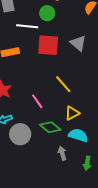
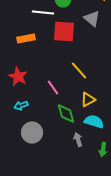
gray triangle: (78, 43) -> (92, 18), moved
green diamond: (50, 127) -> (66, 114), turned 35
gray circle: (20, 134) -> (32, 132), moved

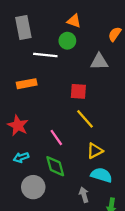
gray triangle: (92, 18) -> (99, 62), turned -42
red square: (64, 32) -> (78, 91), moved, size x0.7
green diamond: (66, 114) -> (55, 166), moved

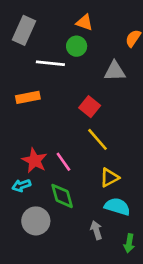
gray rectangle: (23, 28) -> (24, 30), turned 35
red square: (78, 91) -> (90, 107), turned 35
red star: (18, 125) -> (35, 160), moved

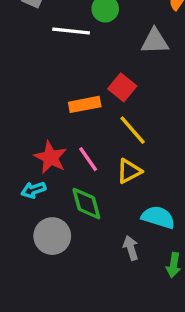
orange rectangle: (28, 97) -> (85, 104), moved
yellow triangle: (109, 178) -> (129, 171), moved

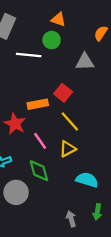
red star: (51, 157) -> (15, 124), moved
gray arrow: (131, 248) -> (71, 219), moved

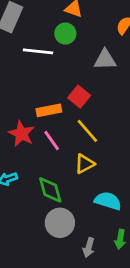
pink line: (40, 141) -> (52, 141), moved
gray circle: (16, 192) -> (60, 223), moved
gray arrow: (71, 219) -> (89, 247), turned -147

